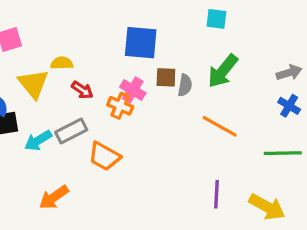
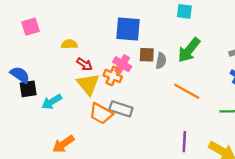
yellow triangle: (33, 84) -> (88, 84), moved
gray rectangle: (71, 131) -> (121, 109), moved, turned 45

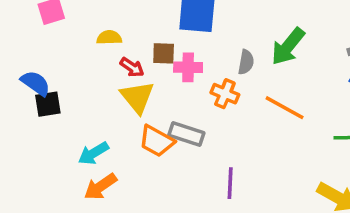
brown square: (147, 55) -> (164, 53), moved
pink cross: (122, 64) -> (188, 67), turned -30
orange cross: (113, 76) -> (225, 94), moved
cyan arrow: (52, 102) -> (93, 153), moved
purple line: (184, 142) -> (230, 183), moved

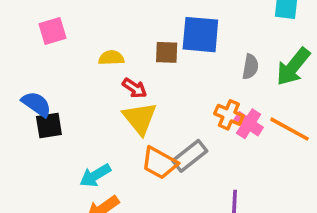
brown square: (164, 53) -> (167, 52), moved
gray semicircle: (246, 62) -> (250, 67), moved
pink cross: (188, 67) -> (249, 124), moved, turned 32
gray rectangle: (186, 134) -> (190, 156), turned -56

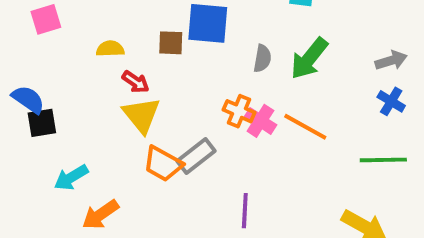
cyan arrow: (95, 175) -> (71, 177), moved

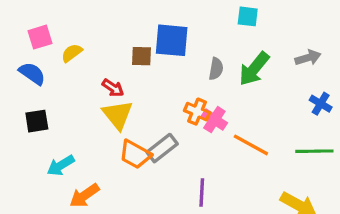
yellow semicircle: (110, 49) -> (72, 53), moved, turned -35
gray arrow: (391, 60) -> (308, 58), moved
blue semicircle: (28, 99) -> (32, 74), moved
orange line: (305, 127) -> (251, 145), moved

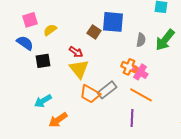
brown square: (141, 56) -> (94, 32), turned 32
black square: (37, 121) -> (43, 61), moved
orange line: (251, 145) -> (141, 95), moved

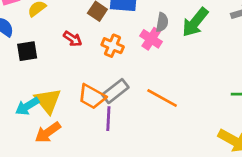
orange cross: (129, 67) -> (113, 46), moved
yellow triangle: (79, 69) -> (48, 101), moved
pink cross: (140, 72) -> (151, 39), moved
purple line: (132, 118) -> (108, 119), moved

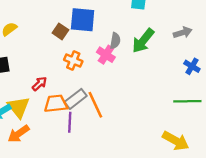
red arrow: (73, 39) -> (40, 84), moved, turned -77
orange trapezoid: (92, 97) -> (56, 104), turned 145
orange line: (162, 98) -> (95, 105), moved, turned 36

